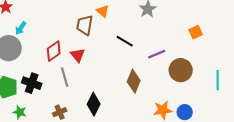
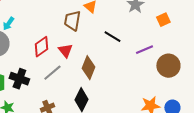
orange square: (196, 32) -> (163, 20), moved
gray line: (65, 77) -> (52, 73), turned 66
brown diamond: (134, 81) -> (88, 68), moved

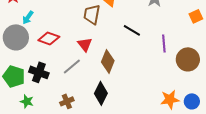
orange square: (163, 20) -> (196, 16), moved
red diamond: (41, 47) -> (49, 38), moved, turned 55
purple line: (144, 50) -> (164, 43), turned -72

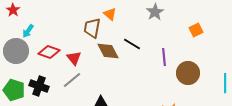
red triangle: (85, 44) -> (74, 58), moved
brown diamond: (108, 61) -> (108, 51), moved, turned -50

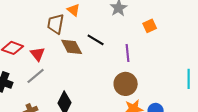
orange square: (196, 30) -> (150, 26), moved
brown circle: (188, 73) -> (126, 84), moved

